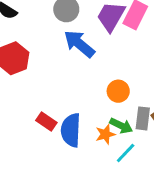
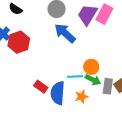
green arrow: (121, 126) -> (93, 80), moved
cyan line: (126, 153) -> (75, 76), moved, turned 42

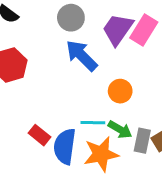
orange circle: (91, 67) -> (120, 91), moved
orange star: (82, 97) -> (101, 154), size x1.6

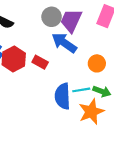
purple trapezoid: (118, 29) -> (71, 21), moved
red rectangle: (40, 135) -> (40, 62), moved
blue semicircle: (65, 146) -> (63, 96), moved

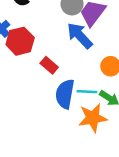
red rectangle: (40, 62) -> (49, 65), moved

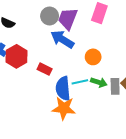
orange star: (93, 118) -> (64, 108), moved, turned 30

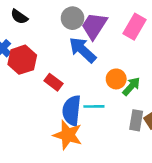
green arrow: (99, 82) -> (131, 86), moved, turned -77

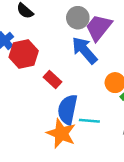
cyan line: (94, 106) -> (89, 121), moved

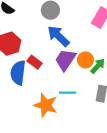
purple trapezoid: (99, 27) -> (65, 60), moved
blue semicircle: (68, 109) -> (18, 73), moved

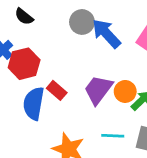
blue arrow: (58, 36) -> (106, 33), moved
cyan line: (68, 93) -> (113, 136), moved

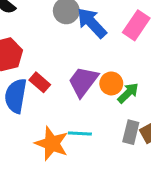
cyan line: (113, 136) -> (80, 133), moved

